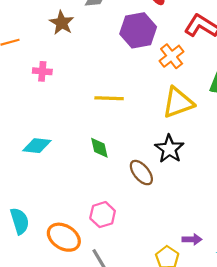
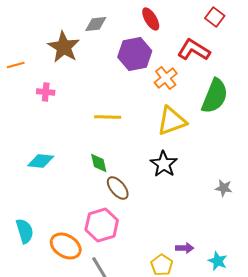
brown star: (62, 23) -> (64, 47), size x1.4
brown ellipse: (141, 173) -> (118, 188), moved
pink hexagon: (103, 215) -> (102, 225), size x1.4

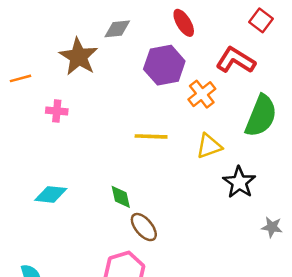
yellow line: (108, 117) -> (151, 136), moved
yellow triangle: (172, 121) -> (209, 146), size x0.7
black star: (164, 164) -> (239, 182), moved

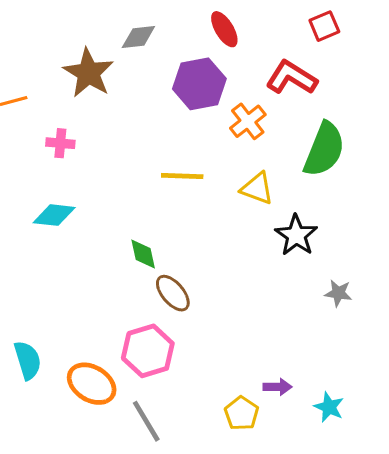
red square: (261, 20) -> (324, 26), turned 30
yellow triangle: (209, 146) -> (257, 188), turned 40
cyan diamond: (51, 194) -> (54, 215), moved

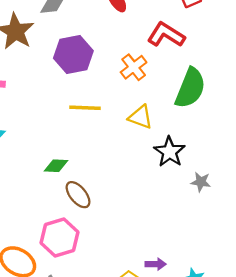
purple hexagon: (199, 84) -> (73, 55), moved
green diamond: (143, 254) -> (56, 166), turned -75
gray star: (338, 293) -> (201, 182), moved

